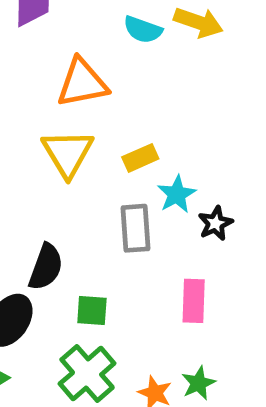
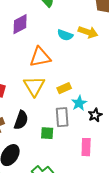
black semicircle: (46, 267) -> (21, 120), moved
green square: (92, 311) -> (47, 133), moved

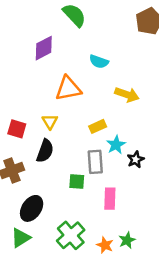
yellow arrow: (88, 32) -> (127, 95), moved
yellow triangle: (34, 86) -> (50, 122), moved, size x0.6
black semicircle: (21, 120) -> (45, 151), moved
pink rectangle: (86, 147) -> (110, 199), moved

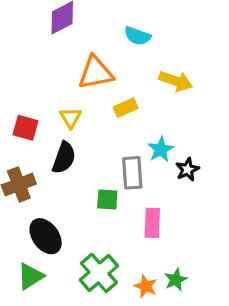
yellow rectangle: (98, 126) -> (126, 108), moved
black ellipse: (32, 208) -> (46, 236), turned -70

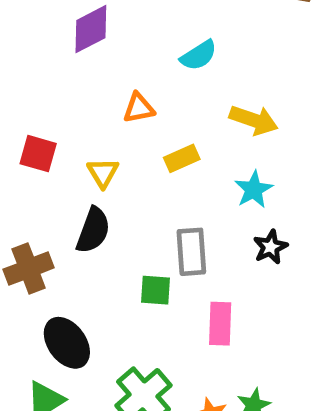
cyan semicircle: (137, 36) -> (199, 55), turned -52
orange triangle: (96, 73) -> (139, 108), size x0.6
red square: (26, 128) -> (38, 154), moved
cyan star: (161, 149) -> (254, 190), moved

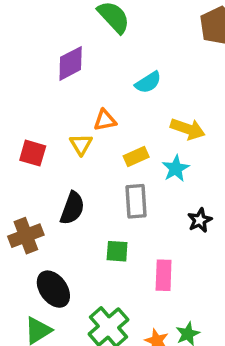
yellow triangle: (103, 173) -> (81, 144), moved
cyan star: (254, 190) -> (176, 169), moved
gray rectangle: (191, 252) -> (136, 201), moved

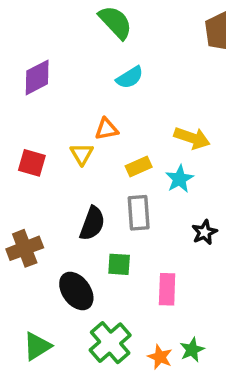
purple diamond: (71, 63) -> (37, 77), moved
cyan semicircle: (148, 82) -> (130, 77), moved
black semicircle: (72, 208) -> (92, 223), moved
black ellipse: (53, 289) -> (76, 291), moved

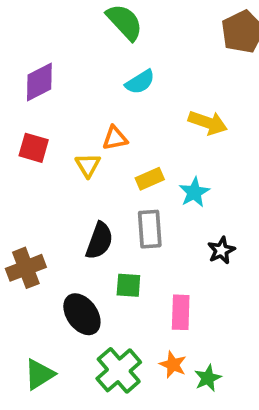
yellow arrow: (192, 138) -> (208, 123), moved
red square: (32, 163) -> (34, 148), moved
orange star: (160, 357) -> (173, 365), moved

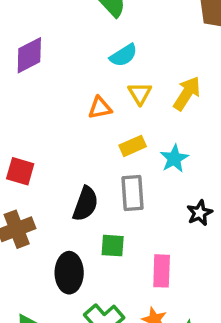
yellow arrow: (208, 123) -> (187, 93), turned -76
red square: (34, 148) -> (20, 171), moved
yellow triangle: (88, 165) -> (140, 93), moved
black ellipse: (82, 314) -> (69, 273), turned 36

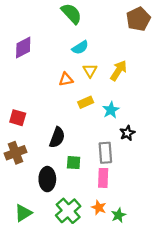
gray rectangle: (133, 193) -> (105, 153), moved
black star: (200, 213) -> (127, 133), moved

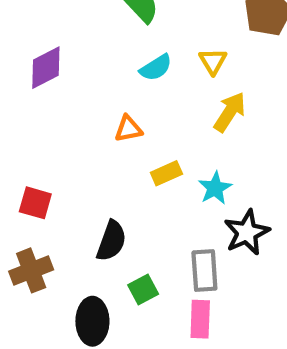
yellow triangle: (90, 71) -> (213, 61), moved
black star: (127, 133) -> (247, 232), size x1.5
green square: (74, 163) -> (143, 290), turned -32

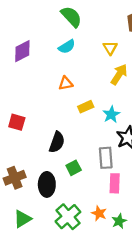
cyan semicircle: (156, 68) -> (67, 47), moved
brown cross: (31, 270) -> (15, 178), moved
pink rectangle: (200, 319) -> (115, 183), moved

